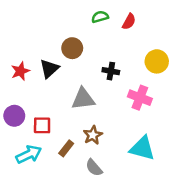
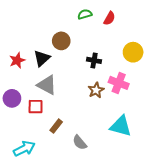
gray triangle: (83, 99) -> (47, 85), moved, turned 35
brown star: (93, 135) -> (96, 90), moved
cyan arrow: (29, 154) -> (24, 149), moved

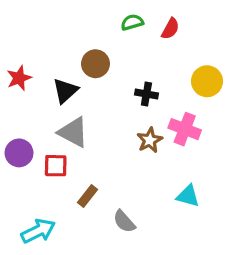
red star: (17, 60) -> (19, 78), moved
cyan triangle: (121, 126) -> (188, 196), size x0.7

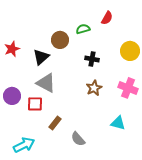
green semicircle: (132, 22) -> (83, 29), moved
pink cross: (185, 129) -> (128, 88), moved

